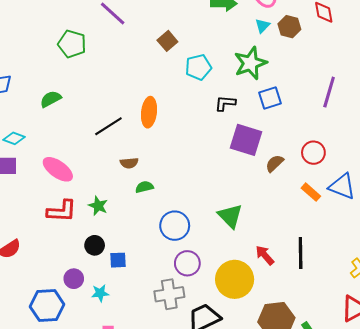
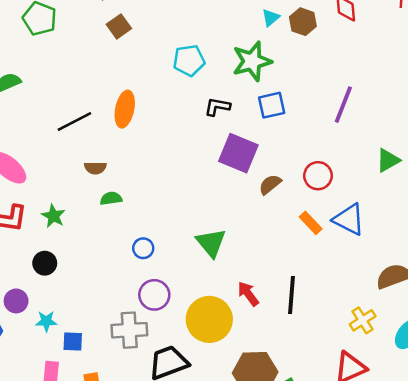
brown square: (167, 41) -> (119, 26), moved
blue circle: (175, 226) -> (143, 248), size x0.6
blue square: (118, 260) -> (73, 342), moved

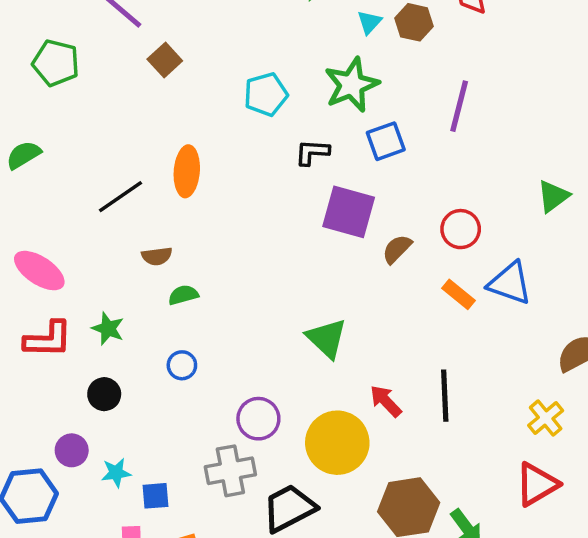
purple line: (343, 105) -> (459, 106), moved
blue circle: (143, 248) -> (182, 365), moved

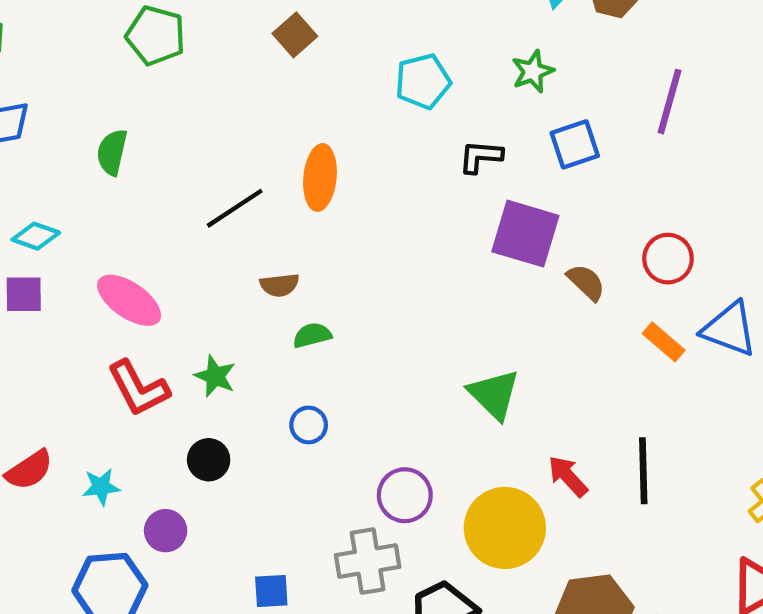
green star: (352, 85) -> (533, 71), size x0.6
green semicircle: (24, 155) -> (112, 152), turned -48
brown semicircle: (397, 249) -> (586, 282), turned 88
red L-shape: (48, 339) -> (138, 388), turned 60
cyan star: (116, 473) -> (101, 487), moved

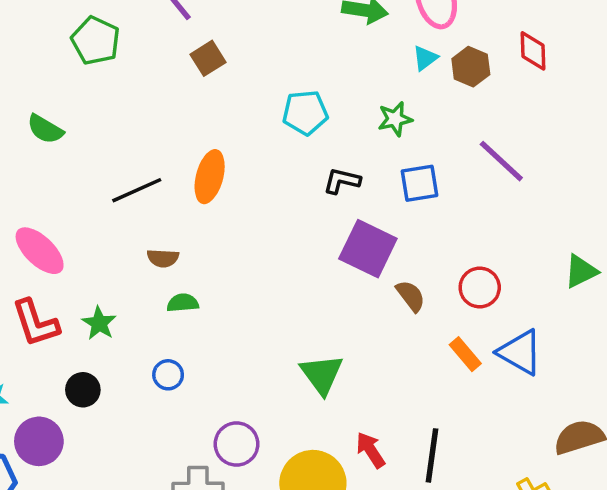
purple line: (669, 102) -> (501, 161), turned -72
green semicircle: (112, 152) -> (45, 129), turned -81
purple circle: (166, 531) -> (39, 441), size x1.4

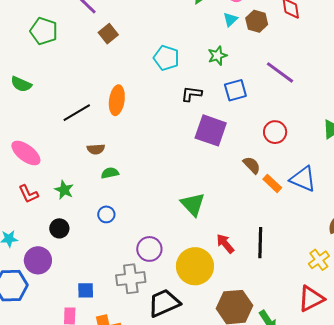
cyan pentagon: (305, 113) -> (166, 58), turned 30
red circle: (480, 288) -> (275, 132), moved
brown semicircle: (411, 296) -> (252, 165), moved
red L-shape: (36, 323) -> (28, 194), size x0.7

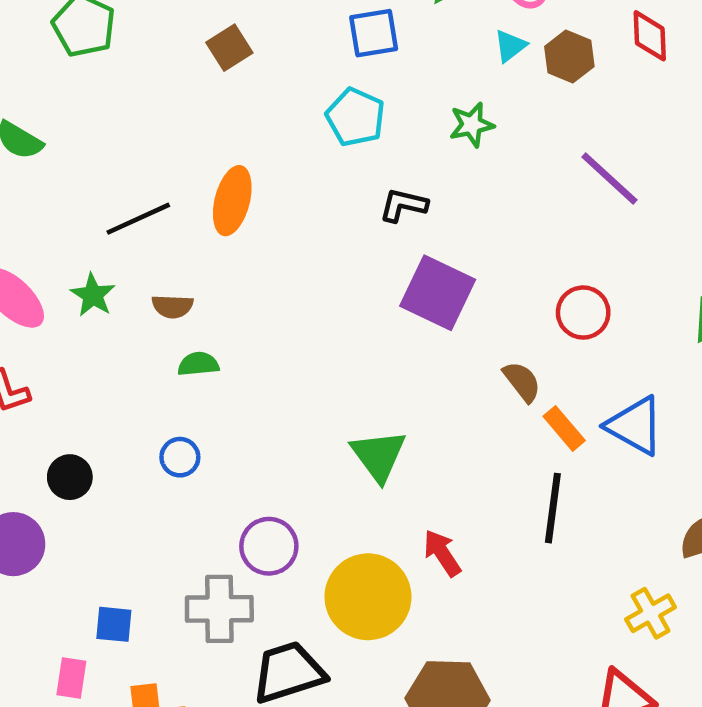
blue square: (235, 90) -> (374, 33), moved
green star: (64, 190) -> (93, 295), moved
black line: (260, 243) -> (553, 508), moved

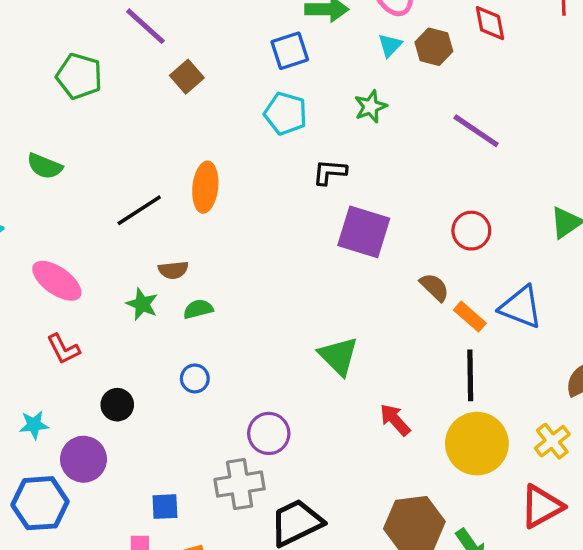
green star: (93, 295) -> (142, 304), moved
yellow circle: (368, 597) -> (477, 444), moved

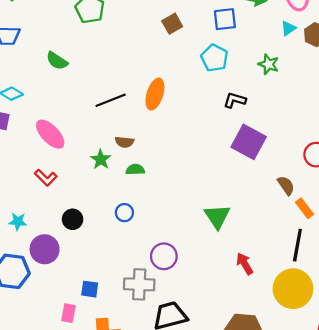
brown square: (187, 77) -> (172, 24), moved
green star: (370, 107) -> (269, 64), turned 30
red L-shape: (63, 349) -> (46, 178), turned -30

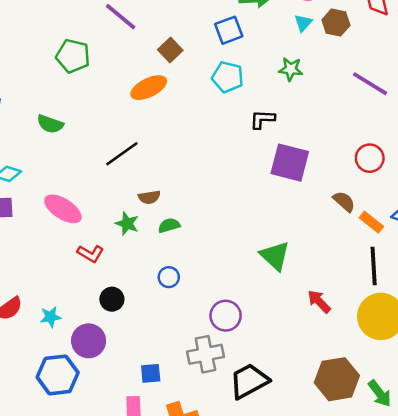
orange ellipse: (155, 94) -> (149, 88), moved, turned 60
red L-shape: (46, 178) -> (90, 254), moved

